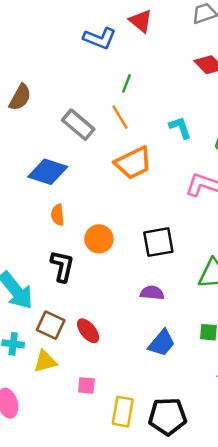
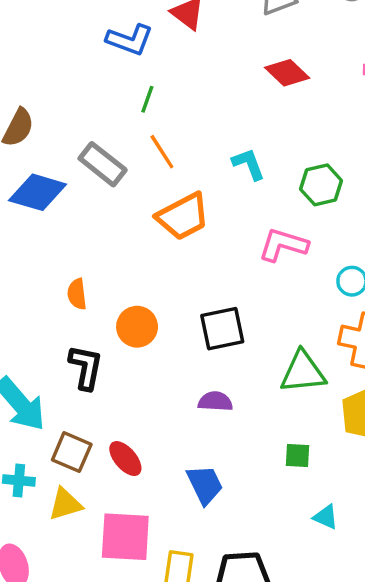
green line: (127, 83) -> (147, 99), moved
blue diamond: (48, 172) -> (38, 192), moved
blue trapezoid: (162, 343) -> (205, 485), moved, turned -64
pink square: (86, 385) -> (125, 537), size x2.0

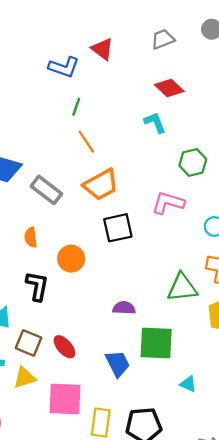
gray rectangle: (103, 164) -> (46, 190), moved
cyan L-shape: (249, 164) -> (155, 123), moved
black square: (222, 329) -> (118, 228), moved
green square: (298, 455) -> (156, 343), moved, size x2.0
cyan triangle: (326, 517) -> (188, 384), moved

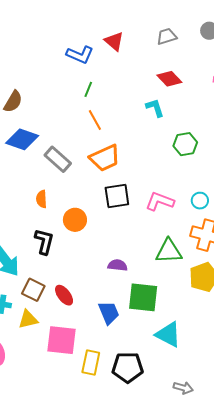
pink L-shape: (168, 203) -> (160, 201), moved
cyan triangle: (188, 384) -> (168, 334), size x1.8

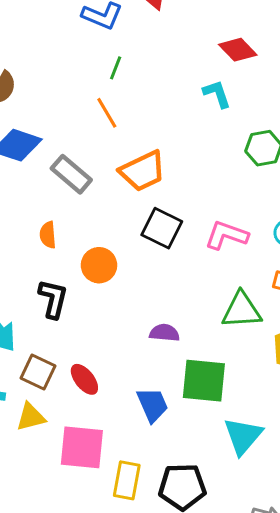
orange line: (95, 120) -> (107, 113), moved
black square: (117, 196) -> (162, 228), turned 36
cyan triangle: (168, 334) -> (243, 436), turned 44

